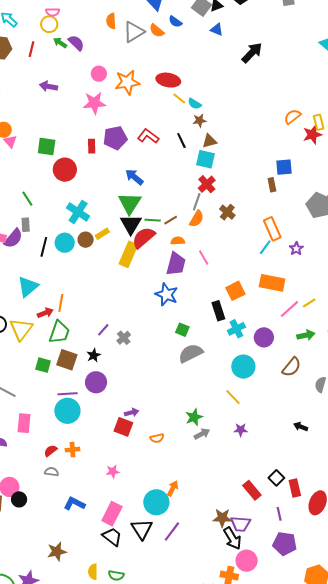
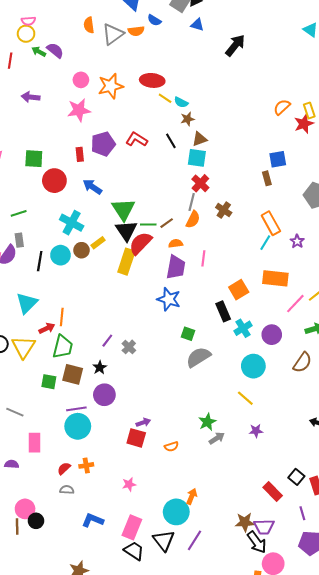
orange semicircle: (157, 31) -> (136, 31), turned -42
blue arrow: (134, 177) -> (92, 187), moved
green line: (27, 199) -> (19, 213), turned -70
pink line: (204, 257) -> (203, 258), turned 42

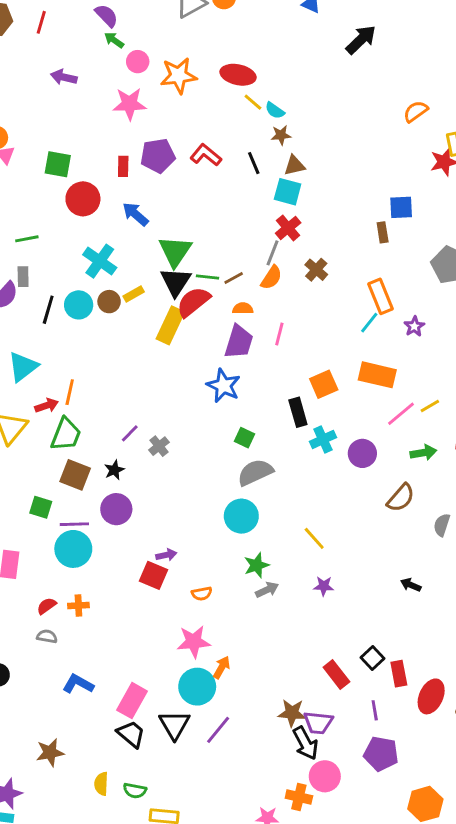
green arrow: (39, 52) -> (114, 40), moved
orange semicircle: (282, 107) -> (416, 111), moved
cyan circle: (253, 366) -> (241, 516), moved
green square: (49, 382) -> (41, 507), moved
pink star: (129, 484) -> (194, 642), moved, size x1.6

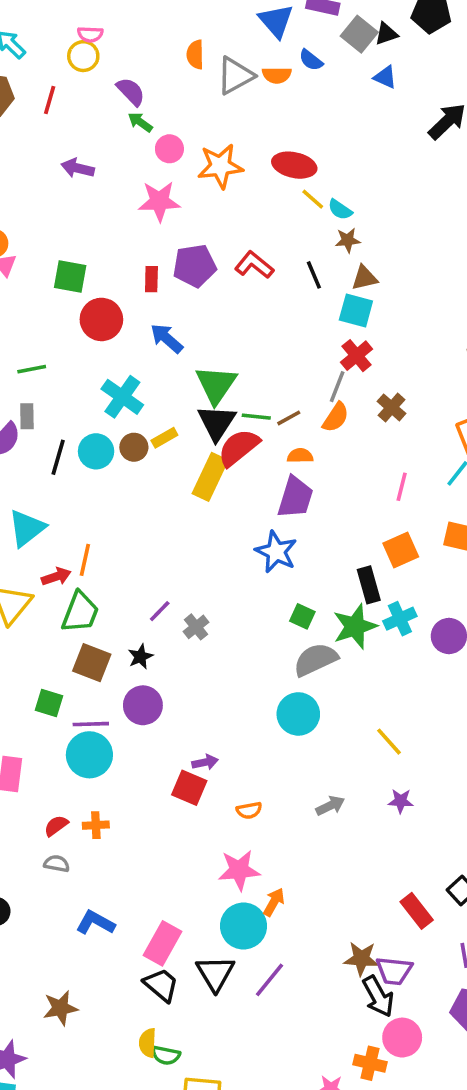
pink line: (279, 334) -> (402, 487), moved
green star: (256, 565) -> (355, 626), moved, size x1.4
yellow semicircle: (101, 784) -> (148, 1043), moved

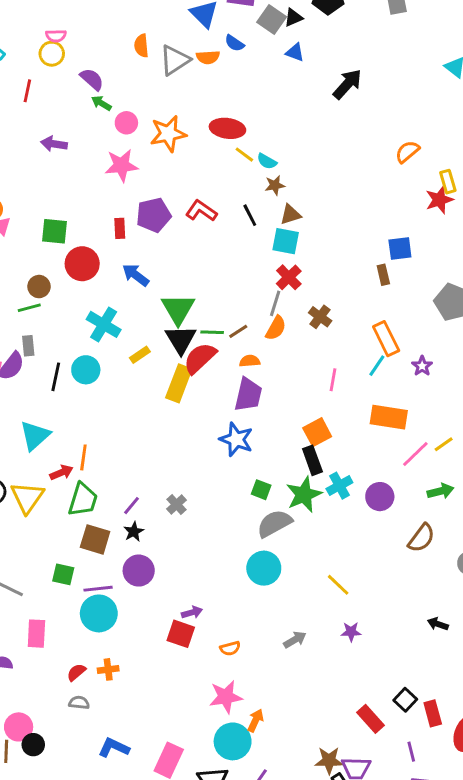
brown circle: (134, 447) -> (39, 287), moved
orange square: (401, 550) -> (317, 432), moved
purple line: (160, 611) -> (131, 506), moved

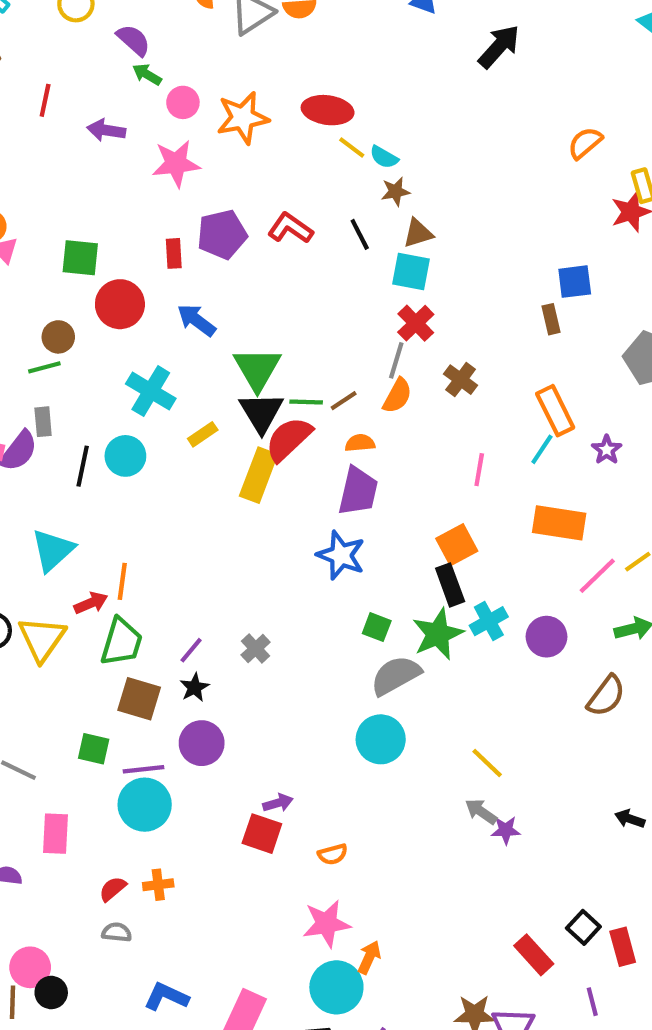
red line: (27, 91) -> (45, 100), moved
purple arrow: (54, 144) -> (106, 130), moved
gray arrow: (295, 640) -> (481, 812), moved, turned -115

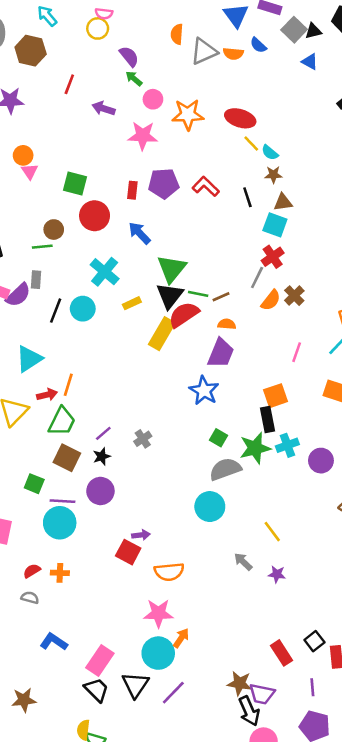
orange semicircle: (397, 396) -> (271, 300), moved
gray arrow: (481, 812) -> (243, 562), moved
orange semicircle: (333, 854) -> (169, 572), size x1.6

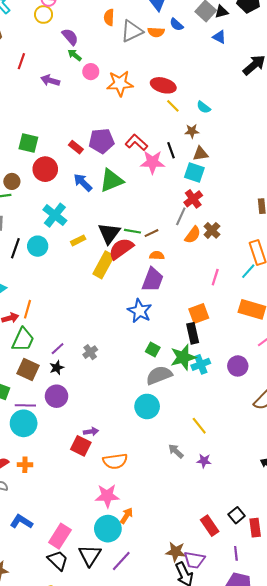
pink star: (143, 136) -> (152, 162), moved
cyan semicircle: (270, 153) -> (204, 107), moved
red rectangle: (132, 190) -> (76, 147), turned -56
green triangle: (172, 269) -> (111, 180), moved, turned 30
cyan cross: (287, 445) -> (201, 364), moved

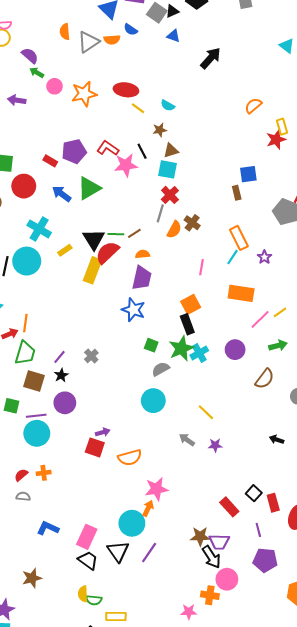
cyan circle: (38, 246) -> (27, 261), size x1.4
gray semicircle: (159, 375) -> (161, 369), size x0.7
pink star: (107, 496) -> (156, 489), moved

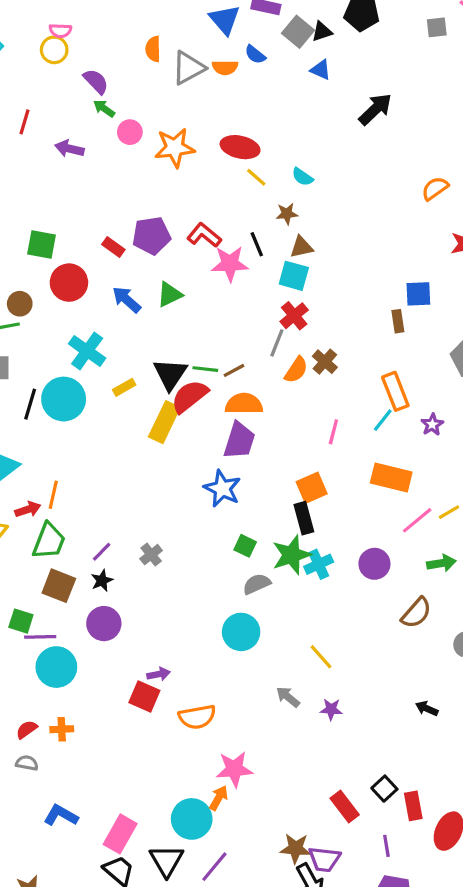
green triangle: (89, 188) -> (170, 294), size x0.7
orange semicircle: (143, 254) -> (244, 404), size x1.6
purple line: (36, 416) -> (40, 637), moved

